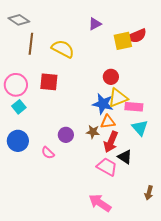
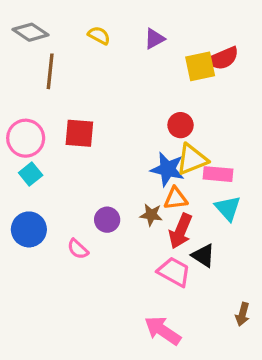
yellow semicircle: (63, 49) -> (99, 35), moved, size x0.6

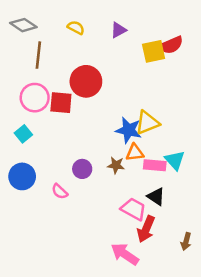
red circle: (181, 125) -> (86, 81), moved, size x1.6
pink circle: (26, 138) -> (35, 98), moved
pink rectangle: (218, 174) -> (155, 165), moved
red arrow: (181, 231) -> (146, 229), moved

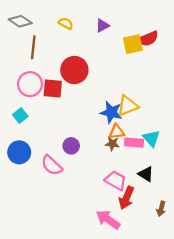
brown star: (116, 165) -> (112, 144), moved
pink semicircle: (60, 191) -> (52, 165), size x1.5
black triangle: (156, 196) -> (146, 174), moved

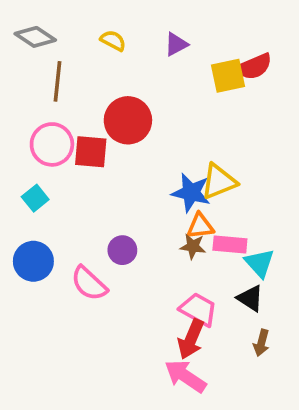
cyan triangle: (151, 138) -> (260, 263), moved
red arrow: (126, 198) -> (191, 339), moved
brown arrow: (161, 209) -> (261, 343), moved

